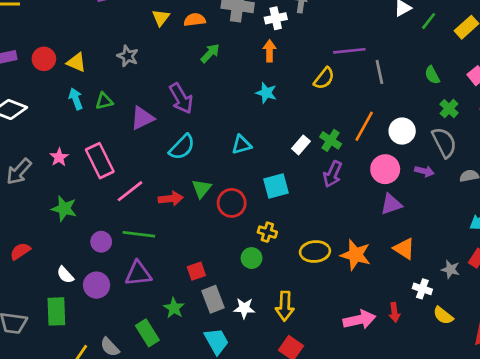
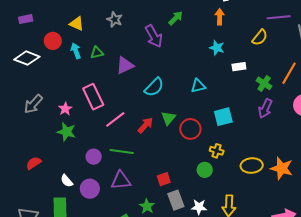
red circle: (44, 59) -> (53, 41), moved
purple arrow: (181, 98) -> (154, 36), moved
white rectangle: (301, 145) -> (239, 67), moved, turned 40
pink star: (59, 157) -> (65, 109), moved
red arrow: (171, 199) -> (145, 125), turned -42

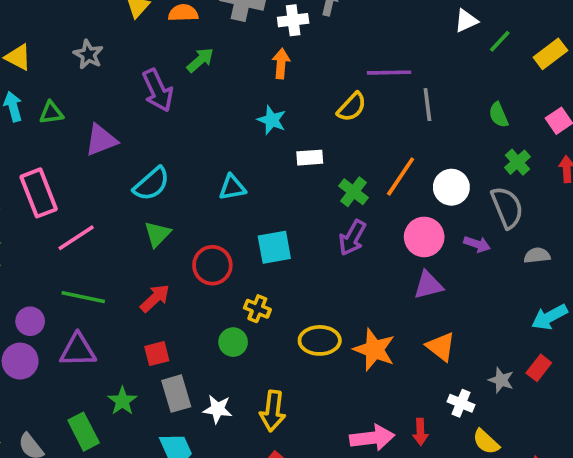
green triangle: (168, 118) -> (157, 234), moved
red arrow: (145, 125) -> (155, 298), moved
purple circle: (94, 157) -> (30, 321), moved

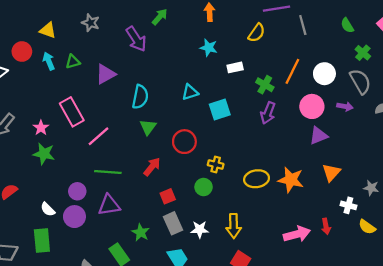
cyan semicircle: (152, 184) -> (140, 97), turned -30
cyan square: (274, 247) -> (220, 109), moved
orange triangle: (441, 347) -> (331, 172), turned 42
red square: (157, 354) -> (168, 196), moved

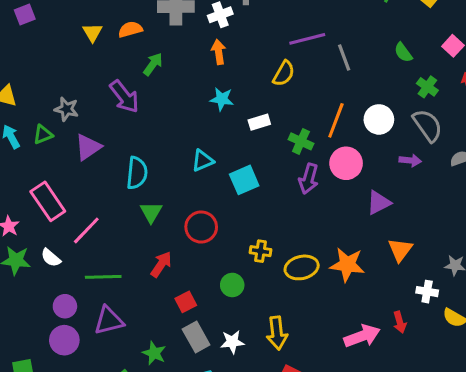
gray star: (91, 23) -> (66, 109), moved
pink circle: (312, 106) -> (346, 163), moved
yellow cross: (216, 165) -> (260, 251), moved
white semicircle: (48, 209) -> (51, 258), moved

